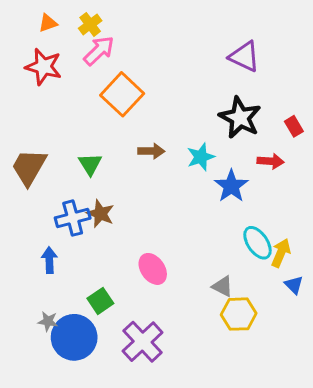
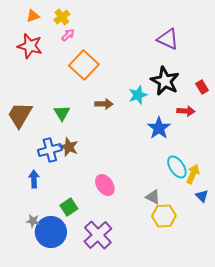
pink arrow: (99, 51) -> (68, 35), size x0.6
cyan star: (201, 157) -> (138, 95), moved

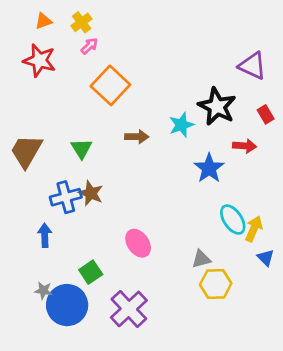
purple triangle: (168, 39) -> (252, 66), moved
gray triangle: (153, 197) -> (201, 259), turned -42

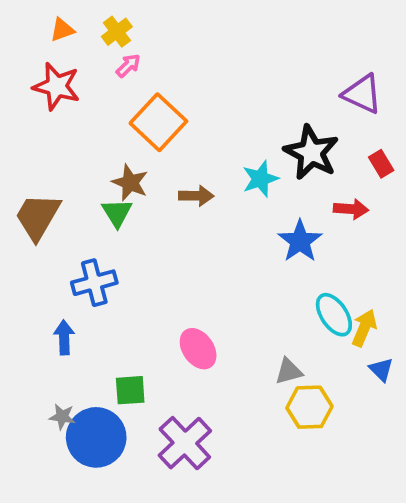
brown star: (91, 193) -> (130, 183), moved
green square: (91, 272) -> (130, 390), turned 30

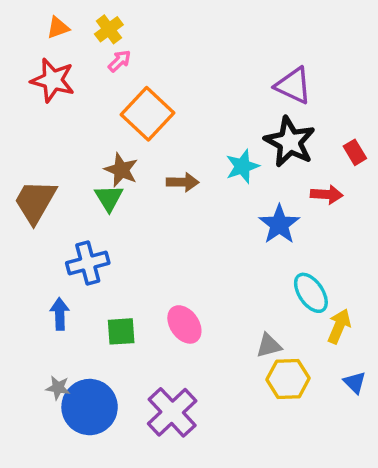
purple triangle: (362, 94) -> (293, 86), moved
yellow arrow: (364, 328) -> (339, 326), moved
blue triangle: (381, 369) -> (355, 382), moved
green square: (130, 390) -> (121, 331), moved

